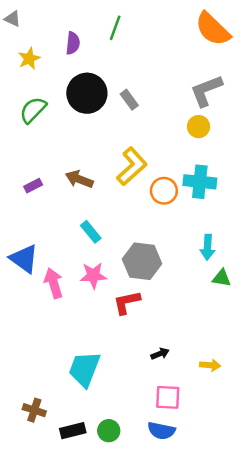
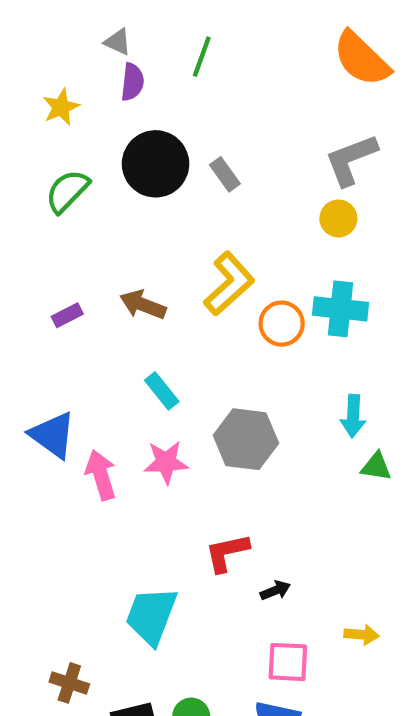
gray triangle: (12, 19) -> (118, 42), moved
red L-shape: (127, 302) -> (227, 553), moved
yellow arrow: (210, 365) -> (361, 635), moved

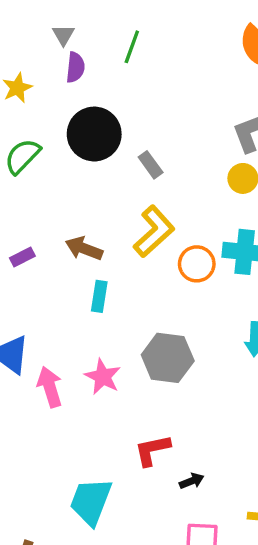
gray triangle: (118, 42) -> (63, 35), turned 35
gray rectangle: (225, 174) -> (151, 165), moved
cyan rectangle: (162, 391) -> (99, 296), moved, turned 48
pink star: (166, 462) -> (103, 377), turned 30

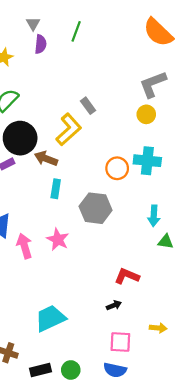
black circle: (94, 134) -> (20, 138), moved
yellow L-shape: (154, 231) -> (69, 129), moved
gray hexagon: (168, 358) -> (96, 208), moved
red L-shape: (152, 450) -> (127, 276), moved, turned 35
cyan trapezoid: (91, 501) -> (50, 318), turned 44

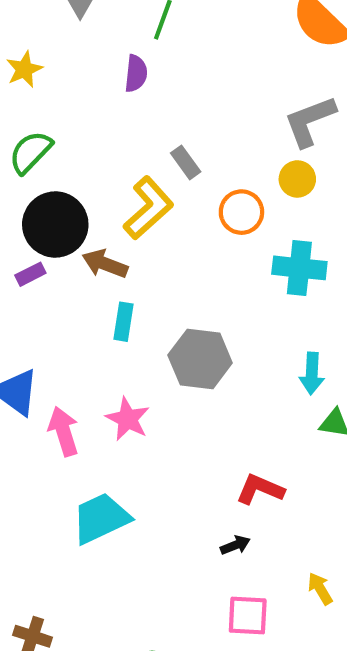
purple semicircle: (41, 44) -> (136, 73), moved
orange circle: (117, 168) -> (241, 212), moved
cyan trapezoid: (50, 318) -> (101, 518), moved
yellow arrow: (158, 328) -> (320, 589), turned -126

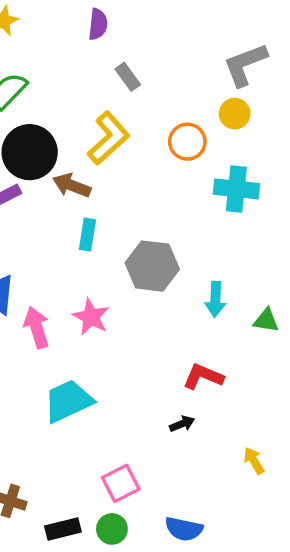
gray rectangle: (186, 162) -> (128, 77), moved
cyan arrow: (312, 373) -> (215, 299), moved
pink square: (248, 616) -> (121, 483), moved, turned -30

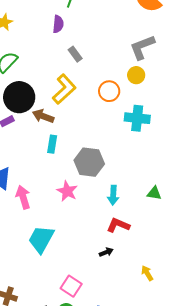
cyan arrow: (215, 299) -> (113, 195), moved
pink star: (91, 317) -> (67, 191), moved
cyan trapezoid: (68, 401) -> (41, 239), turned -36
pink square: (121, 483) -> (71, 286), turned -30

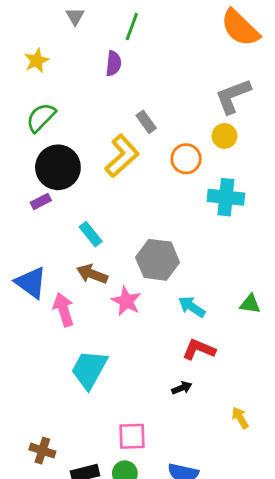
gray rectangle: (75, 54) -> (146, 122), moved
brown arrow: (43, 116) -> (92, 274), moved
cyan rectangle: (52, 144) -> (91, 234), moved, turned -48
cyan arrow: (113, 195) -> (192, 307), turned 120
pink square: (71, 286) -> (132, 436), turned -35

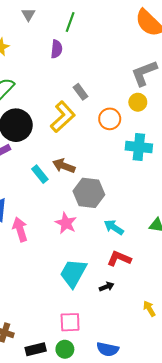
brown arrow: (92, 274) -> (64, 166), moved
cyan trapezoid: (89, 369) -> (73, 273), moved

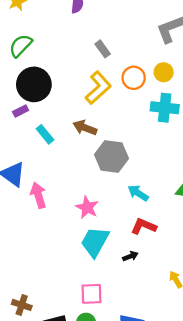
yellow circle: (138, 102) -> (164, 72), moved
yellow L-shape: (63, 117) -> (98, 88), moved
cyan rectangle: (40, 174) -> (45, 134), moved
pink star: (66, 223) -> (87, 207), moved

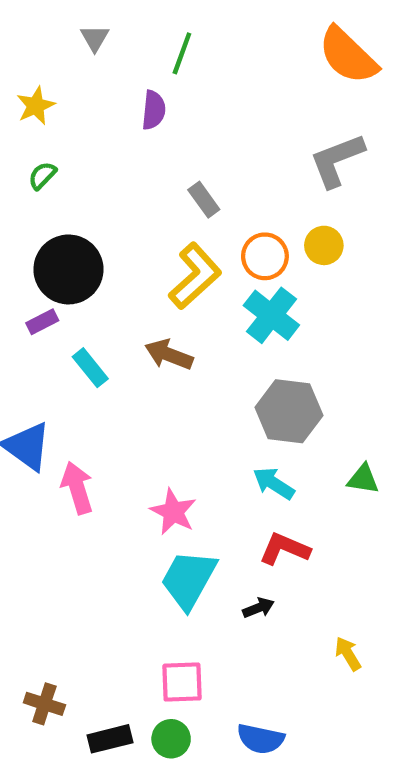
green semicircle: (21, 46) -> (42, 176), moved, size x0.6
cyan cross: (165, 108) -> (271, 315), moved, turned 32
gray hexagon: (111, 156) -> (289, 411), moved

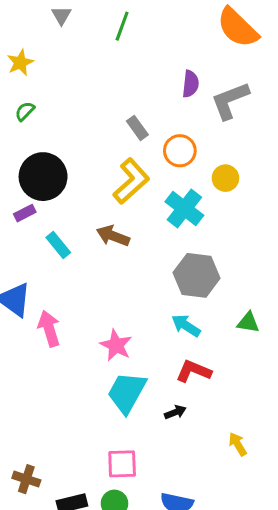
purple semicircle: (154, 110) -> (190, 84), moved
yellow circle: (324, 245) -> (225, 178), moved
orange circle: (265, 256) -> (180, 151), moved

